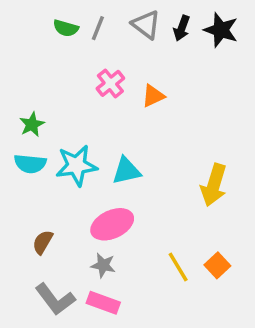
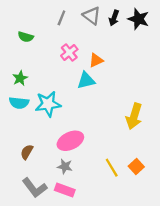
green semicircle: (66, 28) -> (26, 37), moved
cyan triangle: (126, 171) -> (86, 80), moved

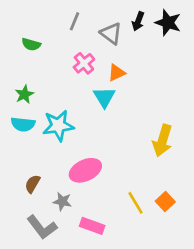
gray triangle: (92, 16) -> (111, 33), moved
cyan triangle: (86, 80) -> (104, 97), turned -48
gray star: (65, 166) -> (62, 201), moved
pink rectangle: (65, 190) -> (92, 226), moved

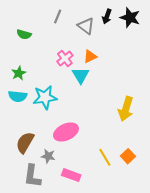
pink cross: (84, 63) -> (65, 59), moved
brown semicircle: (33, 184) -> (25, 143), size x1.5
gray L-shape: (42, 227) -> (32, 176), turned 45

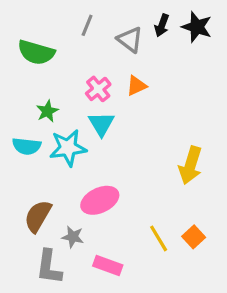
green semicircle: (24, 34) -> (36, 52), size x1.6
green star: (19, 73) -> (47, 111), moved
cyan triangle: (81, 75) -> (101, 124), moved

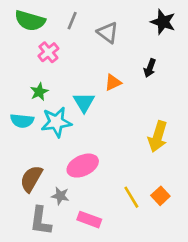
black arrow: (162, 25) -> (150, 68), moved
green semicircle: (36, 52) -> (30, 21), moved
orange triangle: (136, 86) -> (113, 83), moved
pink cross: (98, 89) -> (48, 52), moved

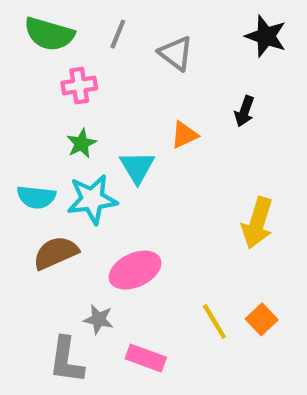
pink cross: (48, 52) -> (79, 86), turned 30
green star: (39, 92) -> (81, 143), moved
brown semicircle: (31, 179) -> (56, 253), moved, turned 36

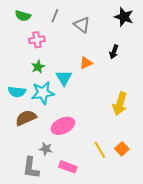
green semicircle: (49, 34) -> (23, 16), size x0.7

